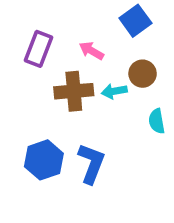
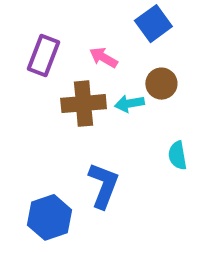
cyan semicircle: (157, 121) -> (177, 155), moved
blue hexagon: (44, 160) -> (50, 217), moved

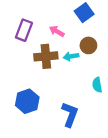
blue L-shape: (103, 185) -> (70, 114), moved
blue hexagon: (50, 217) -> (27, 101), moved

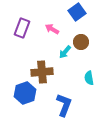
brown cross: (46, 56) -> (42, 72), moved
cyan arrow: (71, 56) -> (65, 52), turned -40

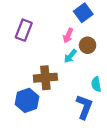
pink arrow: (52, 29) -> (68, 36), moved, turned -96
blue L-shape: (64, 105) -> (84, 107), moved

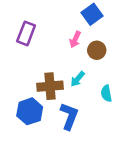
cyan arrow: (70, 56) -> (78, 79), moved
blue L-shape: (84, 107) -> (69, 116), moved

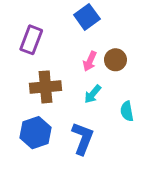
blue square: (92, 14) -> (87, 17), moved
pink arrow: (75, 39) -> (90, 61), moved
brown cross: (50, 86) -> (46, 87), moved

